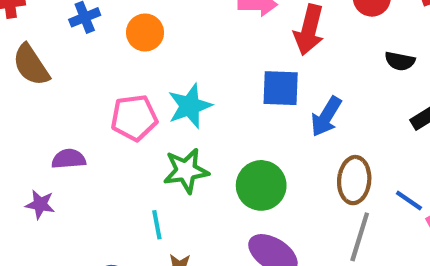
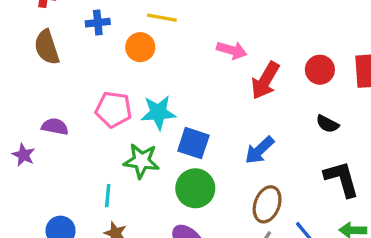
blue square: (281, 88) -> (193, 143), moved

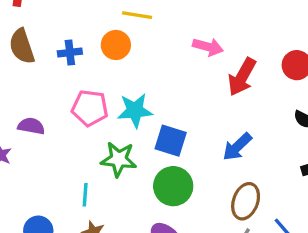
blue cross: (98, 23) -> (70, 52), moved

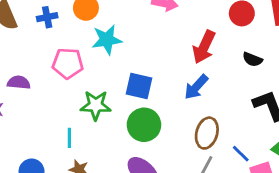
red arrow: (242, 77) -> (204, 47), moved
cyan star: (135, 110) -> (107, 40), moved

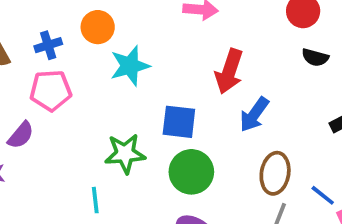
red arrow: (204, 47) -> (229, 71), moved
black semicircle: (252, 59) -> (315, 57), moved
pink pentagon: (68, 63) -> (51, 90), moved
purple semicircle: (19, 83) -> (21, 135), turned 130

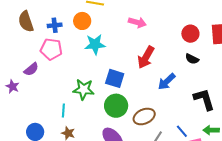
blue arrow: (254, 115) -> (167, 82), moved
brown ellipse: (275, 173) -> (144, 116), moved, turned 45

